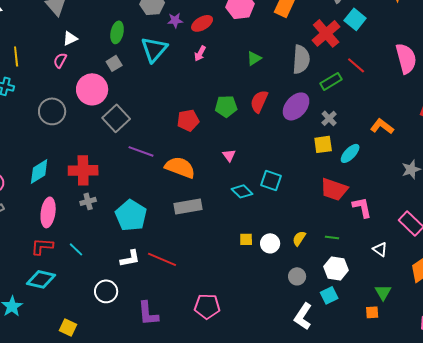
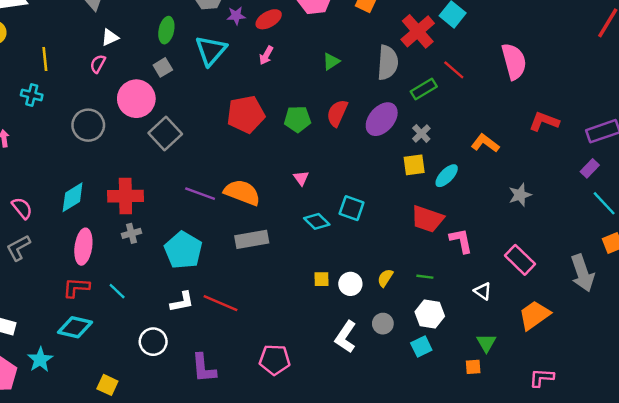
red pentagon: (188, 120) -> (246, 114), moved, size x1.4
purple line: (141, 151) -> (200, 194), moved
white L-shape: (303, 316) -> (346, 337), moved

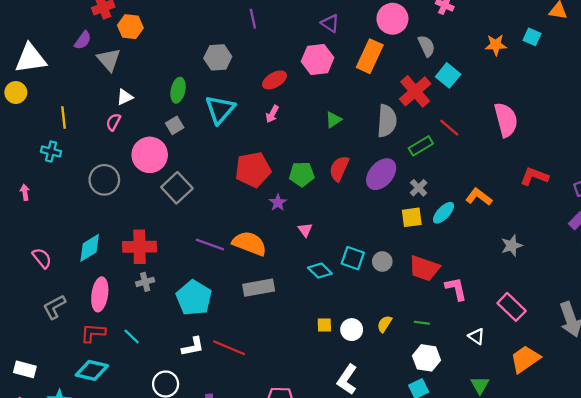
purple star: (236, 16) -> (278, 203), moved, turned -30
cyan ellipse: (447, 176) -> (444, 213), moved
gray L-shape: (18, 248) -> (54, 307), moved
gray circle: (383, 324) -> (382, 262), moved

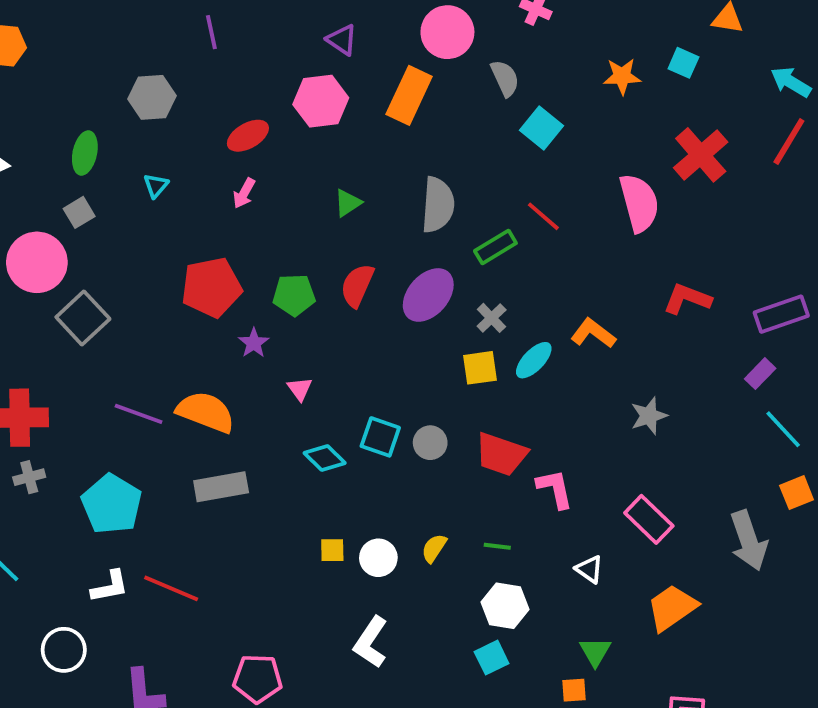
red cross: (415, 91) -> (701, 155), moved
cyan triangle: (220, 109) -> (156, 186), size x0.5

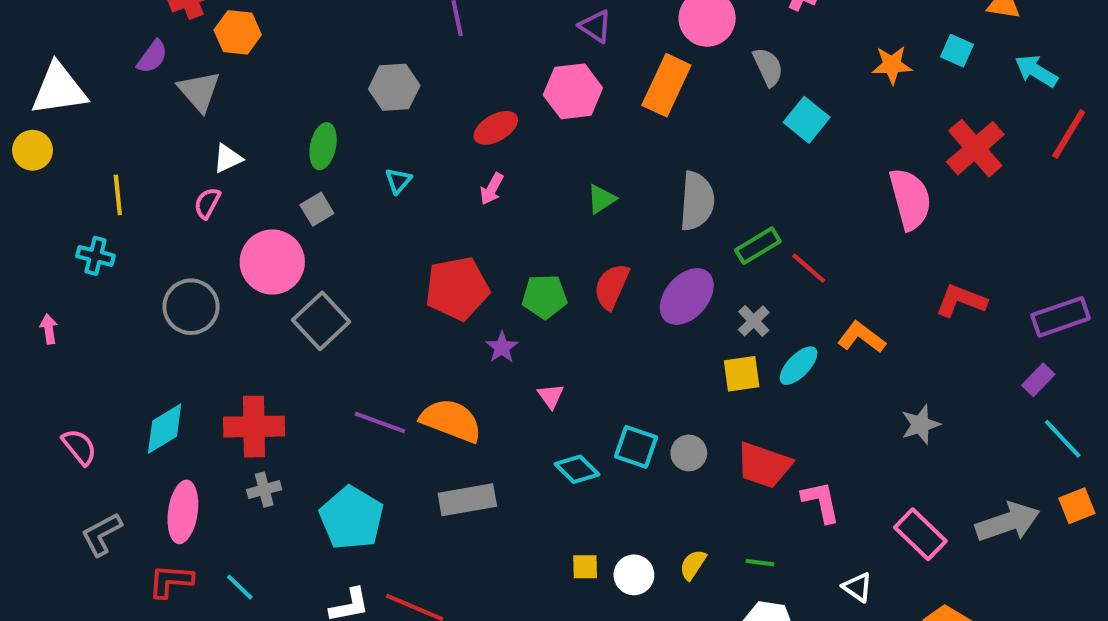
cyan arrow: (791, 82) -> (1036, 71), moved
red line: (543, 216) -> (809, 268), moved
gray arrow: (749, 541) -> (1008, 522), moved, turned -90

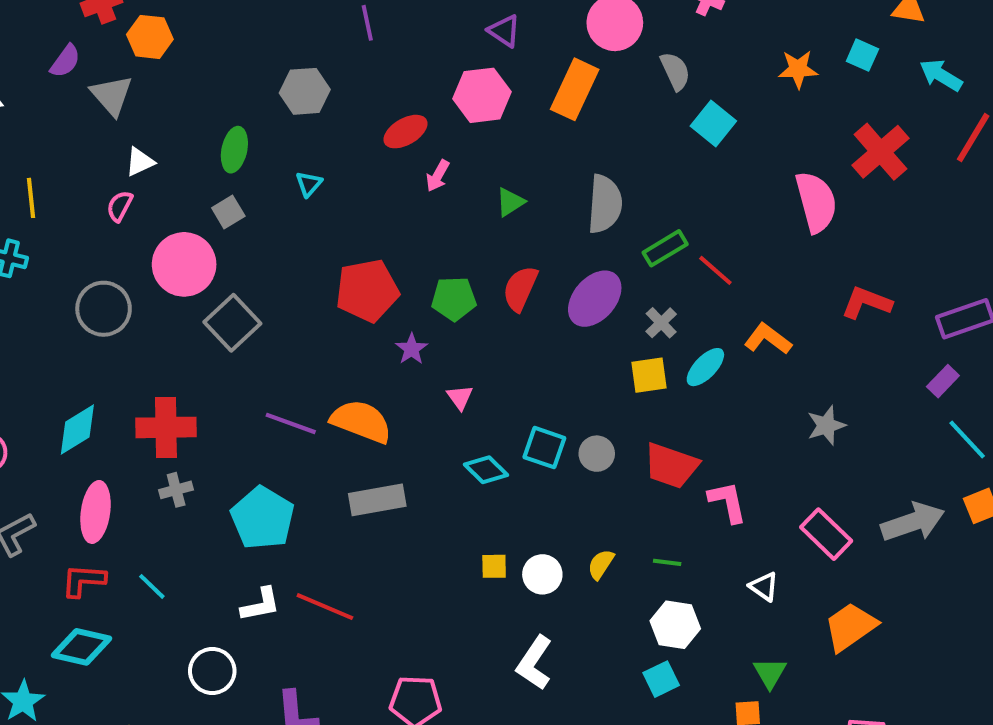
pink arrow: (492, 189) -> (438, 176), moved

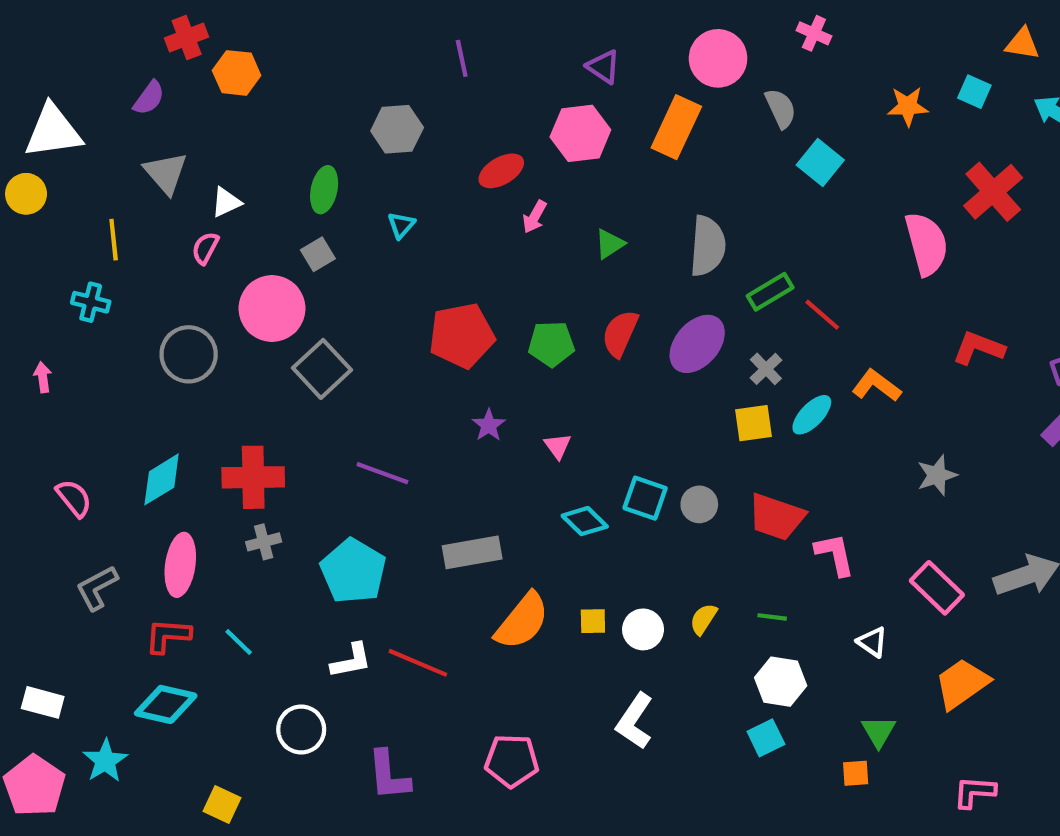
gray triangle: (112, 95) -> (166, 173), moved
purple star: (412, 349) -> (489, 425), moved
orange semicircle: (361, 421) -> (522, 621), moved, turned 108

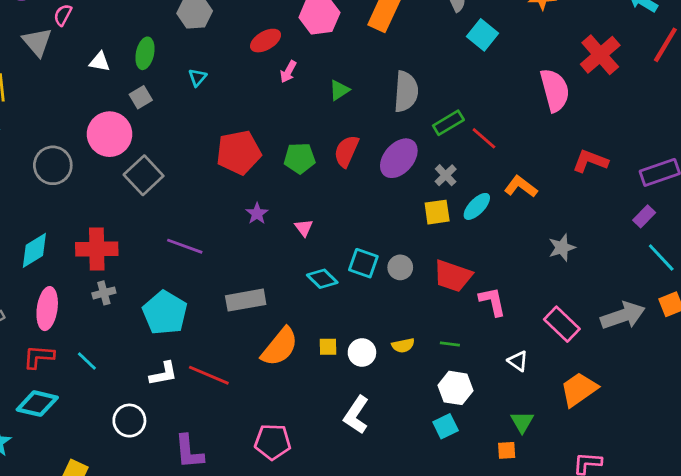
white triangle: (226, 202) -> (100, 62), moved, turned 35
pink semicircle: (205, 248) -> (63, 15), moved
yellow semicircle: (703, 619) -> (403, 345), turned -135

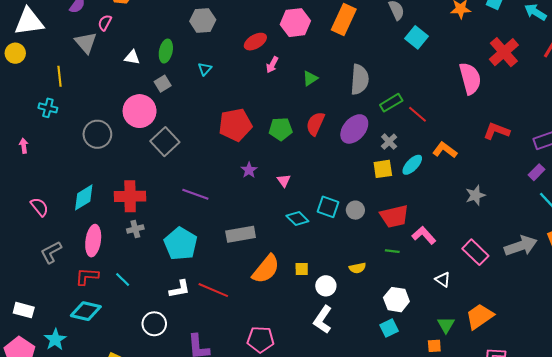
red trapezoid: (453, 276) -> (394, 216), turned -32
pink L-shape: (492, 301) -> (424, 235), turned -30
green line: (450, 344) -> (392, 251), moved
white circle: (362, 352) -> (326, 286), moved
orange trapezoid: (579, 389) -> (480, 316), moved

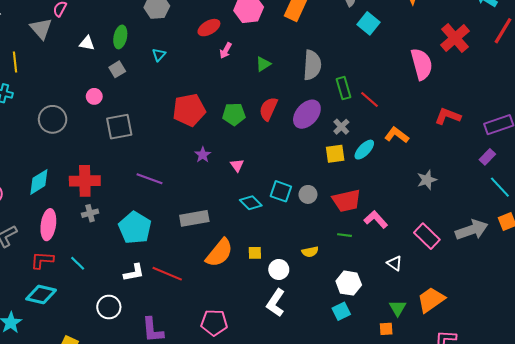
green rectangle: (391, 103) -> (343, 88), turned -75
pink circle: (140, 111) -> (94, 96), size x0.5
gray square: (165, 142) -> (119, 127), turned 32

